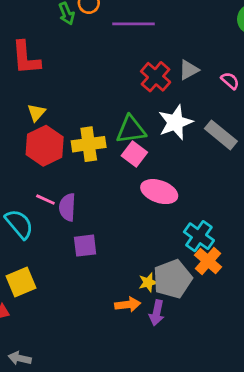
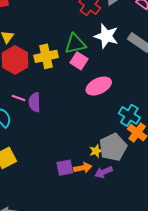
white star: (175, 122) -> (106, 36), turned -30
pink ellipse: (159, 192) -> (99, 86), turned -40
purple square: (85, 246) -> (65, 168), moved
purple arrow: (157, 313) -> (104, 172), turned 60

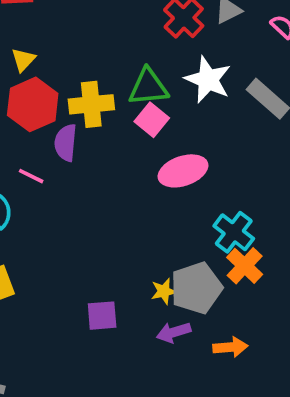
purple semicircle: (35, 102) -> (66, 143), moved
orange arrow: (83, 168) -> (230, 347), moved

